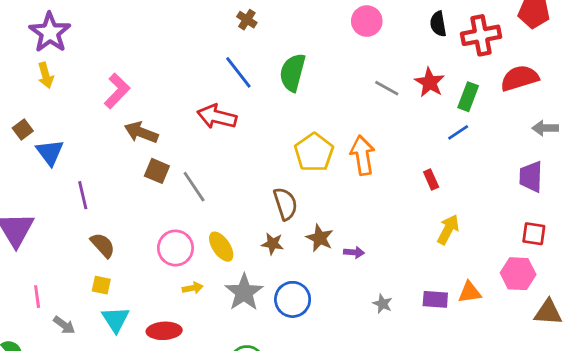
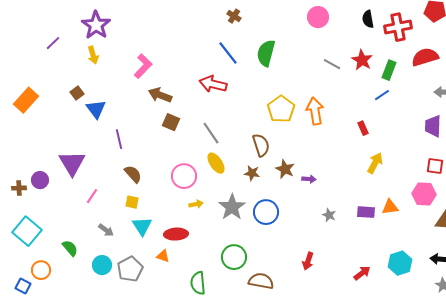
gray line: (194, 187) -> (211, 133), moved
yellow ellipse: (221, 247) -> (216, 163), moved
pink line: (37, 297) -> (92, 196), moved, turned 42

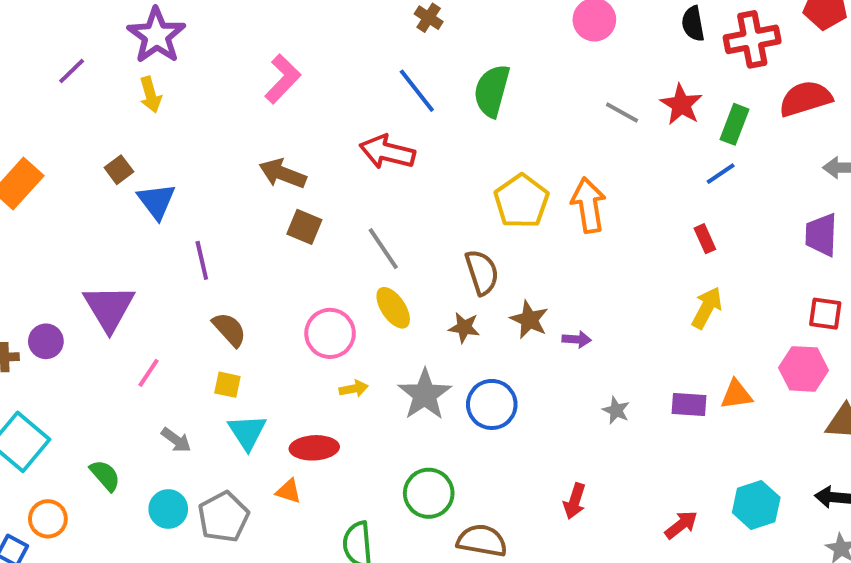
pink L-shape: (143, 66) -> (283, 79), moved
red rectangle: (363, 128) -> (705, 239), moved

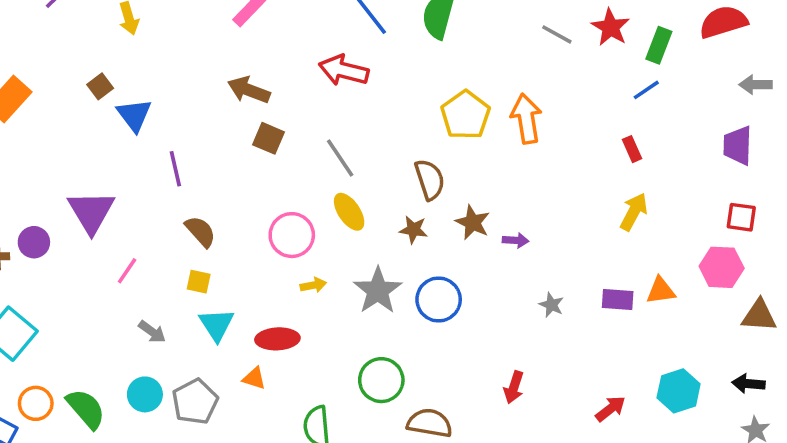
green semicircle: (105, 475) -> (86, 409), moved, size x1.4

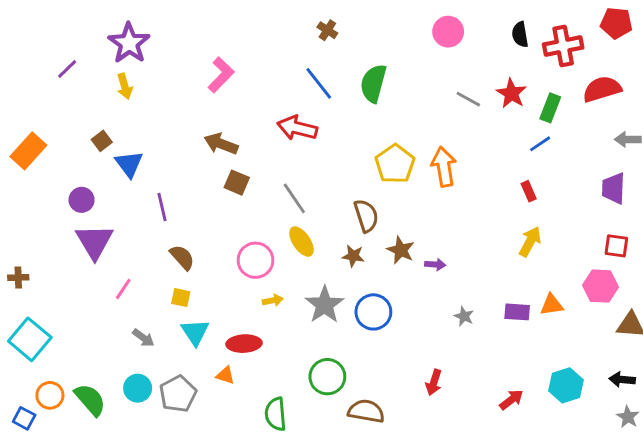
purple circle: (34, 242) -> (82, 200), moved

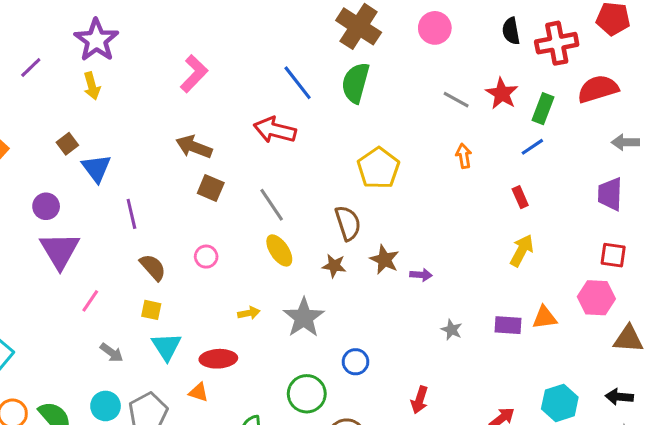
brown cross: (327, 30) -> (359, 26), moved, size x2.0
orange arrow: (444, 167) -> (464, 156), moved, size x0.6
pink circle: (255, 260) -> (206, 257), moved, size x0.6
blue circle: (373, 312) -> (356, 362), moved, size x0.7

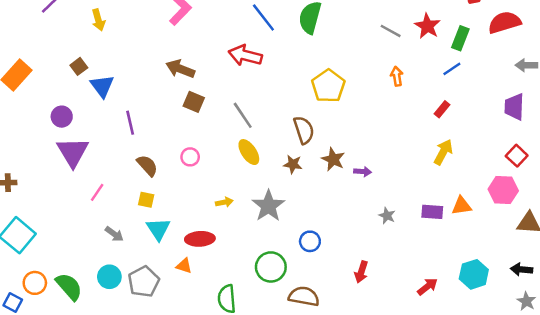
red rectangle: (520, 197) -> (442, 109), turned 63
red square: (613, 255) -> (517, 156), turned 35

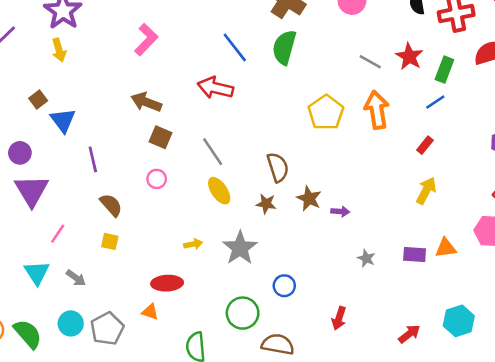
orange arrow: (397, 76) -> (377, 110), size x1.8
yellow pentagon: (328, 86) -> (326, 113), moved
pink circle: (190, 157) -> (157, 179), moved
cyan triangle: (158, 229) -> (37, 273), moved

